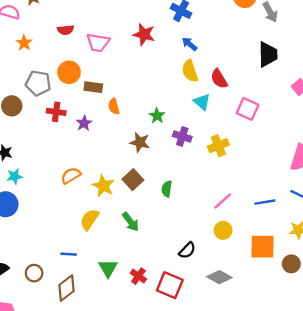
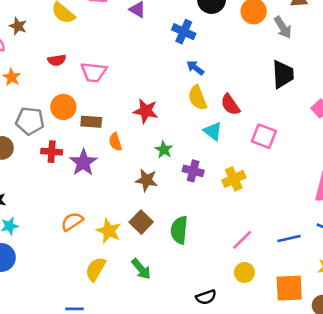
red star: (144, 34) -> (146, 111), moved
purple star: (84, 123) -> (83, 162), size x1.5
green semicircle: (167, 189) -> (179, 230), size x1.5
black semicircle: (187, 250) -> (206, 297), turned 30

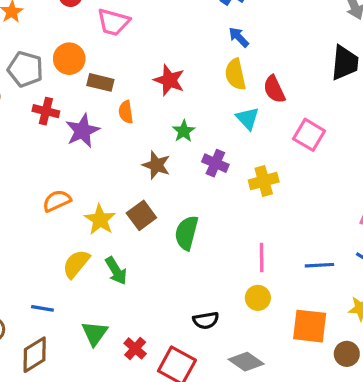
pink line: (242, 240) -> (262, 258), turned -55
green arrow: (141, 269) -> (116, 271), moved

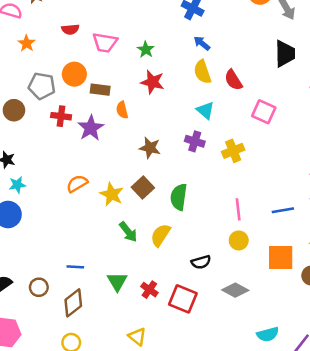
cyan triangle: (248, 118) -> (205, 110), moved
green star: (184, 131) -> (146, 50), moved
yellow semicircle: (76, 264) -> (161, 235), moved

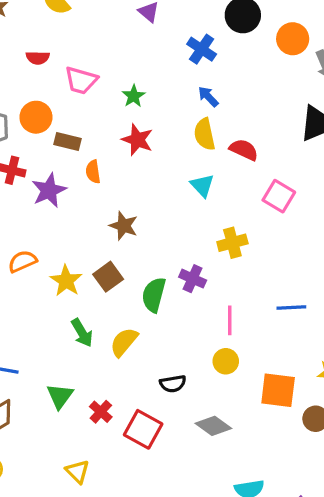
red semicircle: (233, 80) -> (244, 150), turned 140
purple cross: (195, 141) -> (193, 279), moved
blue line: (283, 210) -> (291, 307), moved

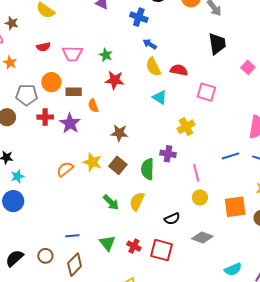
yellow star: (66, 281) -> (92, 162), moved

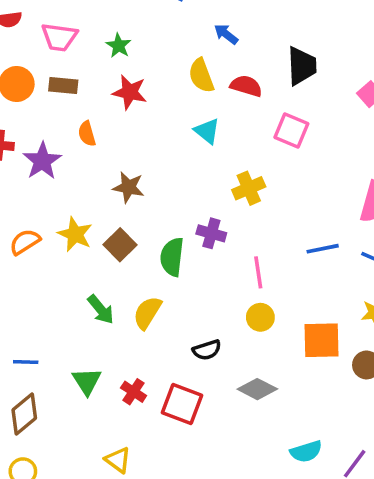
blue arrow: (150, 44) -> (226, 34), moved
black trapezoid: (217, 44) -> (302, 66), moved
brown rectangle: (74, 92) -> (63, 85), moved

